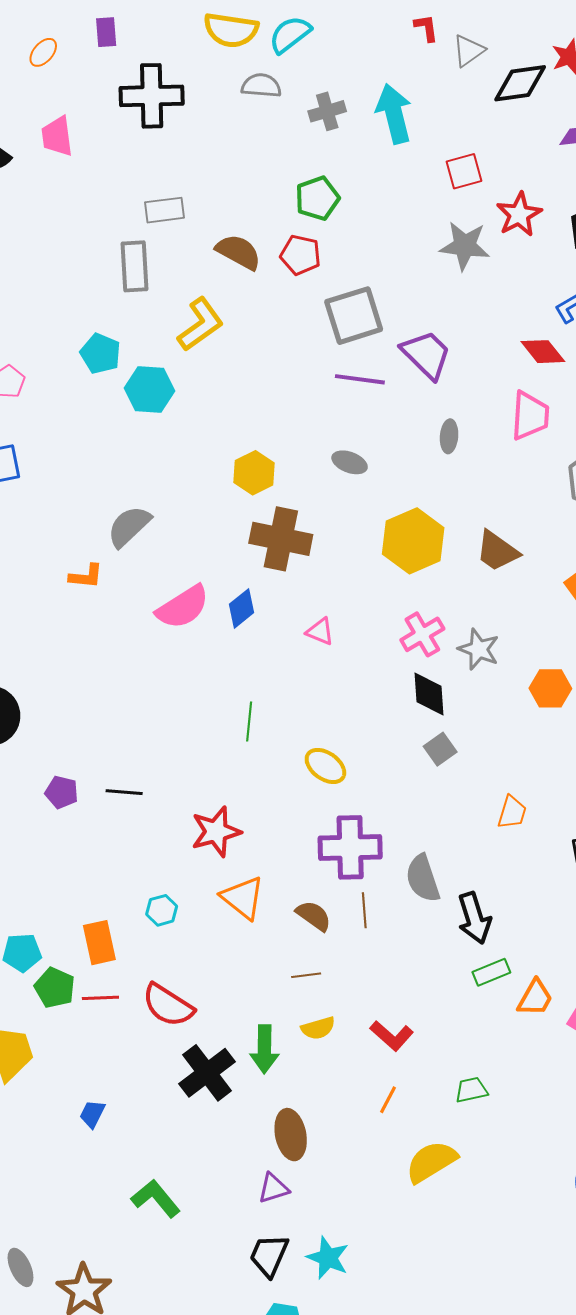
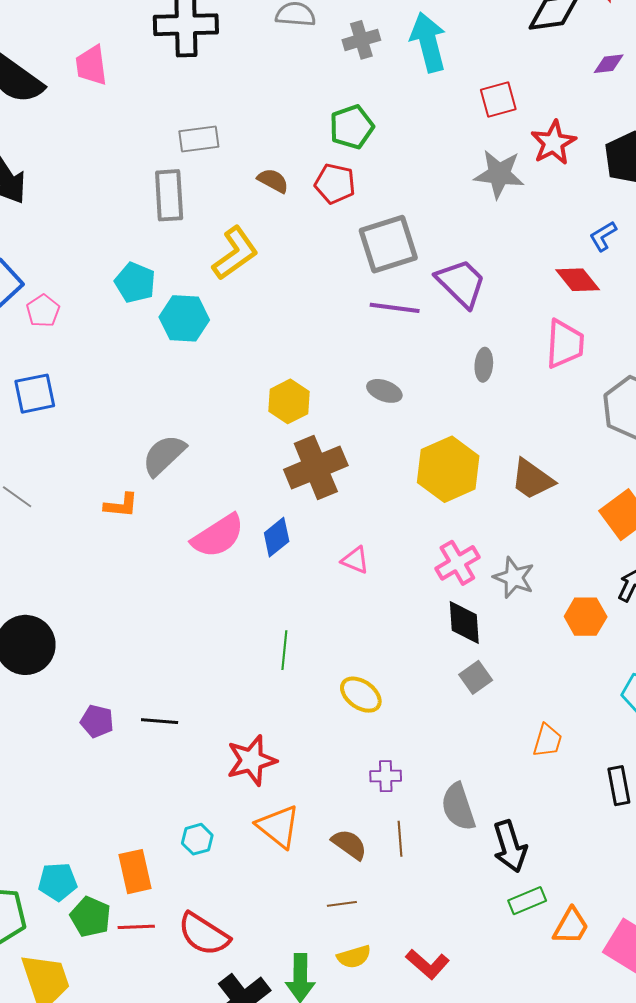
brown semicircle: (239, 252) -> (273, 181), size x0.7
brown cross: (281, 539) -> (316, 468), turned -34
purple cross: (350, 847) -> (386, 776), size x0.5

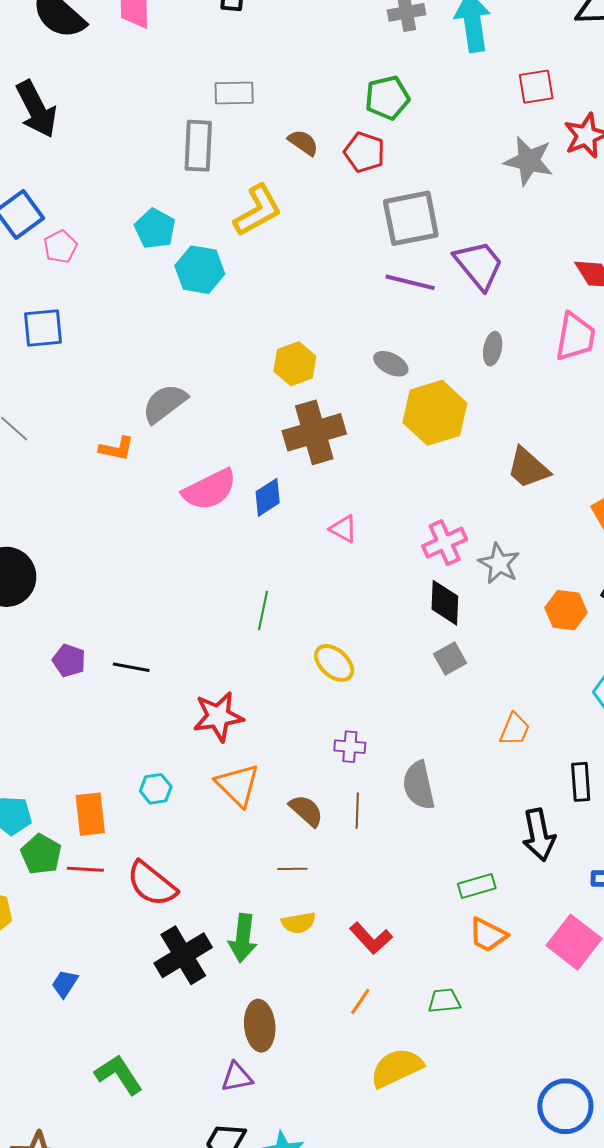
yellow hexagon: (448, 469) -> (435, 413), moved
black arrow: (510, 846) -> (539, 835), moved
orange trapezoid: (571, 926) -> (488, 935), moved, turned 81

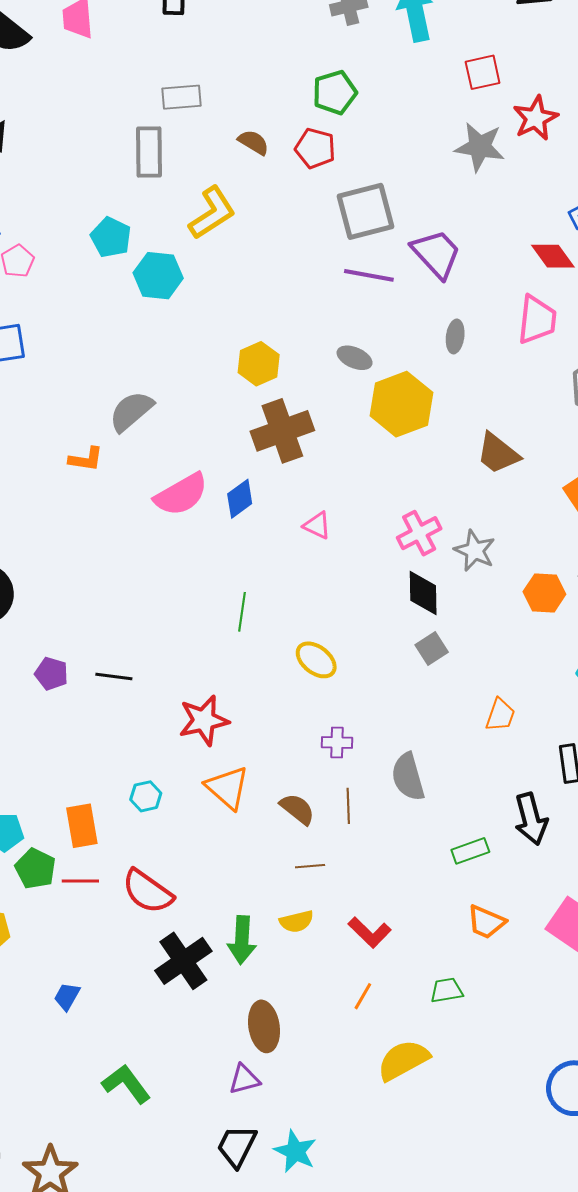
brown line: (292, 869) -> (310, 866), moved
green rectangle: (477, 886) -> (470, 851), moved

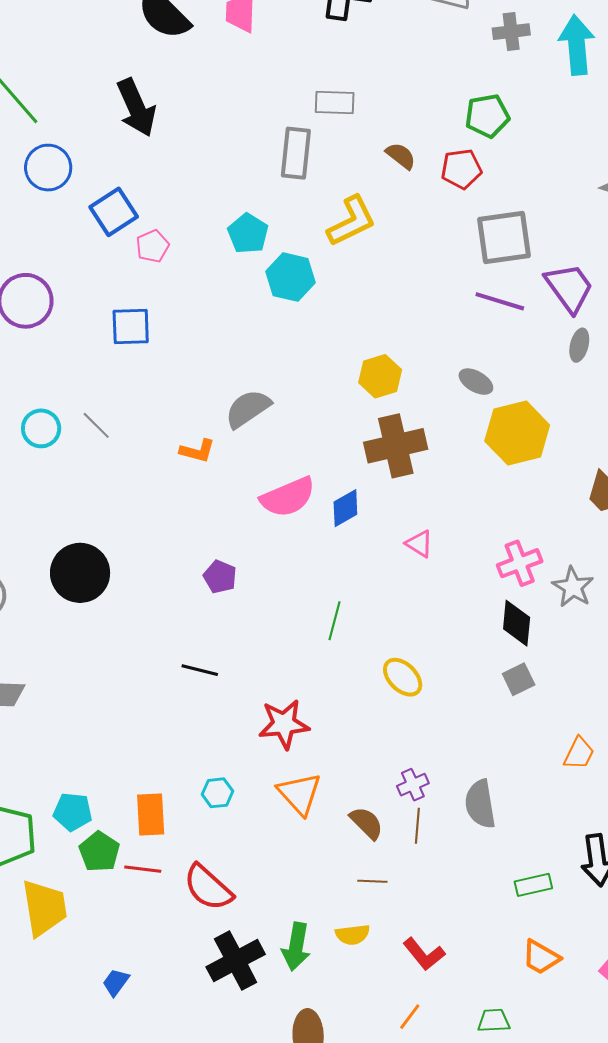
red pentagon: (315, 148) -> (461, 169), turned -30
gray ellipse: (455, 336) -> (579, 345), moved
purple pentagon: (51, 674) -> (220, 577), moved
purple cross: (337, 742) -> (413, 785), moved, turned -32

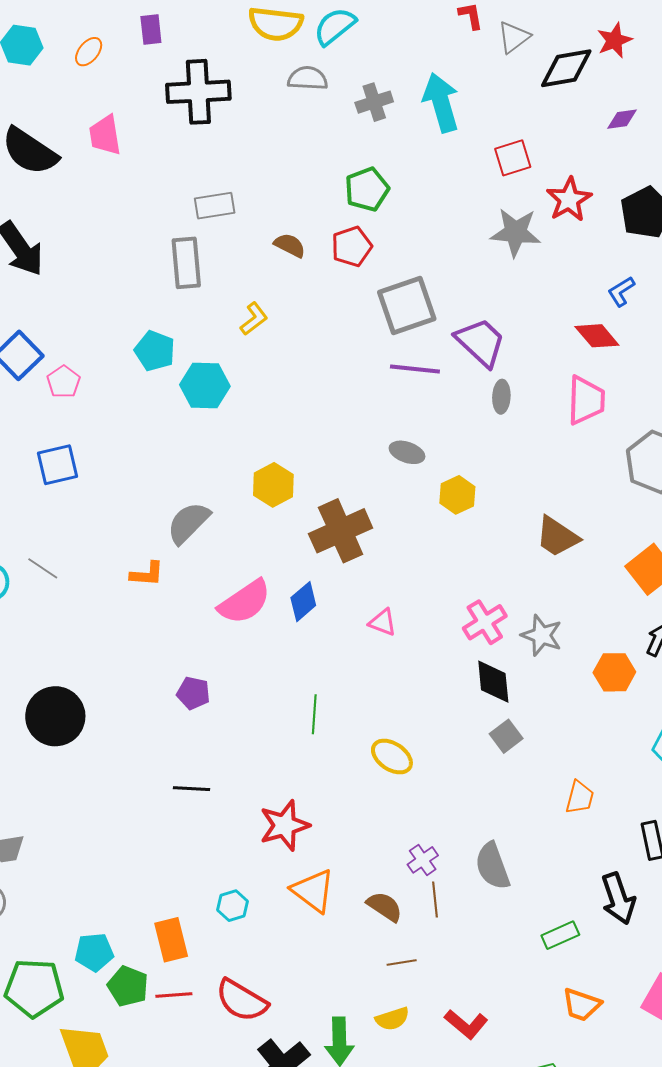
yellow L-shape: (351, 221) -> (254, 319), size x0.6
yellow hexagon: (380, 376) -> (273, 485), moved
yellow hexagon: (517, 433) -> (457, 495), size x0.6

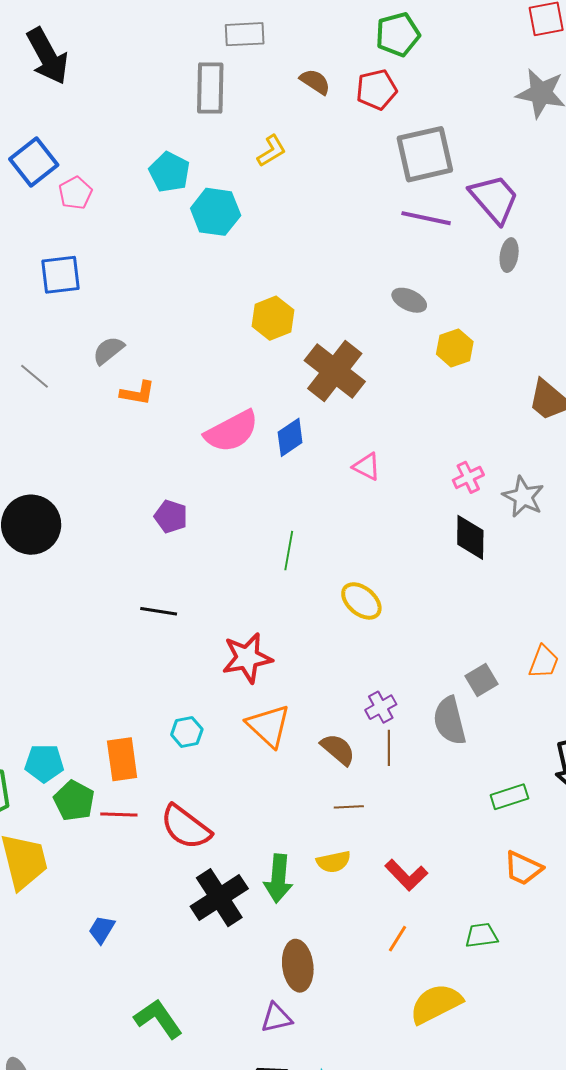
gray semicircle: (188, 523) -> (108, 350), moved, size x0.7
brown cross: (341, 531) -> (335, 371), turned -34
pink cross: (485, 622) -> (468, 477), size x0.7
gray square: (506, 736) -> (482, 680), moved

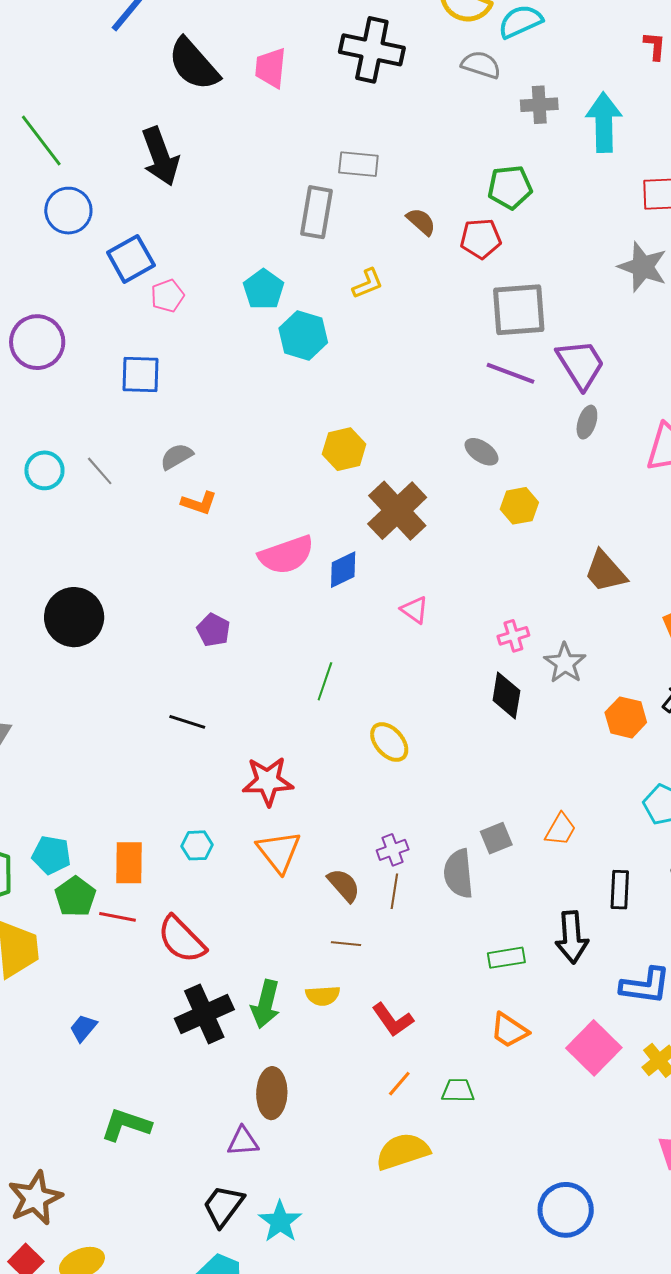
orange line: (398, 939) -> (399, 1084), moved
green L-shape: (158, 1019) -> (126, 1125), turned -45

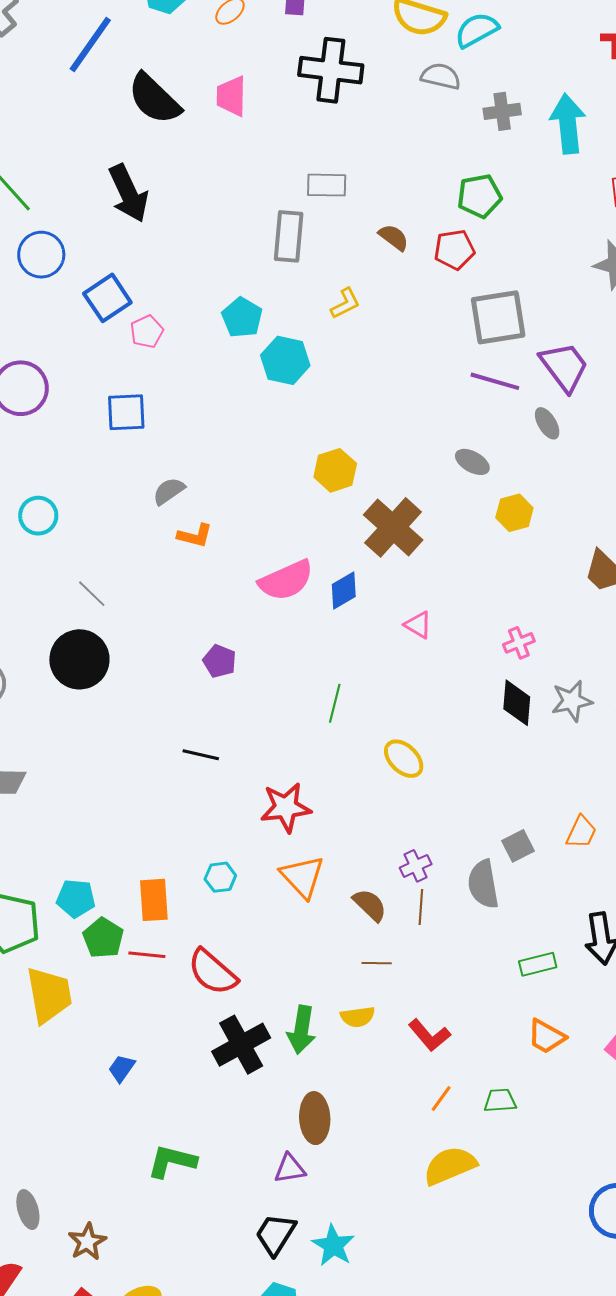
gray ellipse: (587, 422) -> (547, 423), moved, turned -44
gray line: (100, 471) -> (92, 594), moved
gray star: (565, 663) -> (572, 701), moved, turned 30
brown star: (35, 1198) -> (87, 1242), size x0.7

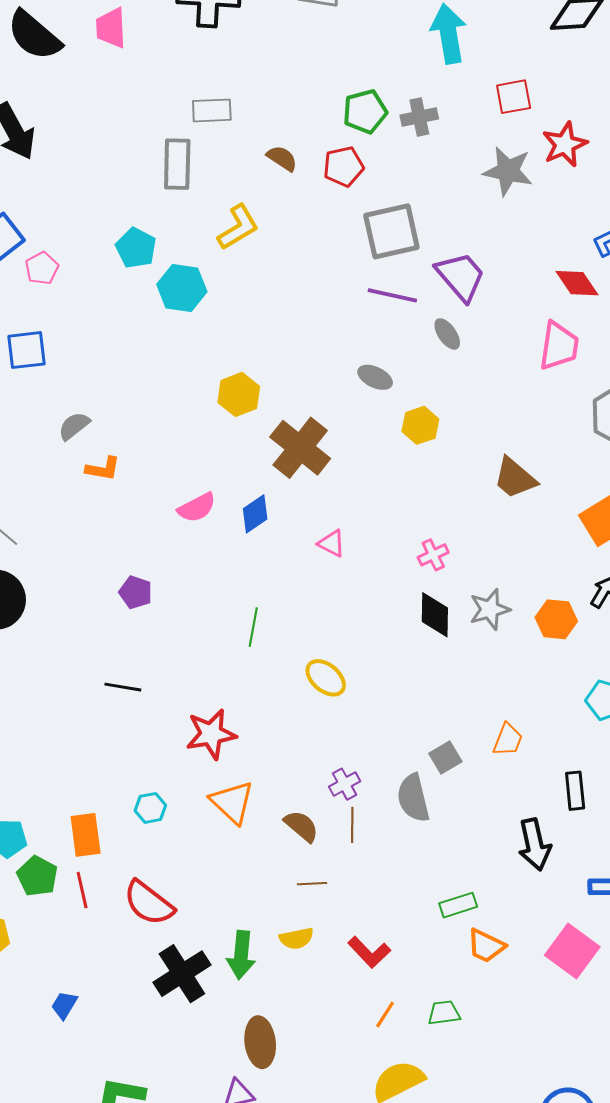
gray cross: (502, 111) -> (419, 117), moved
yellow L-shape: (345, 303) -> (238, 227), size x1.4
pink semicircle: (286, 580) -> (197, 508), size x0.7
red line: (147, 955) -> (82, 890), turned 75
green rectangle: (538, 964) -> (458, 905), moved

